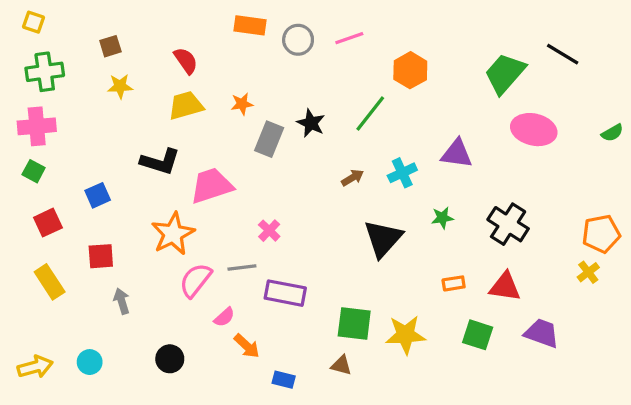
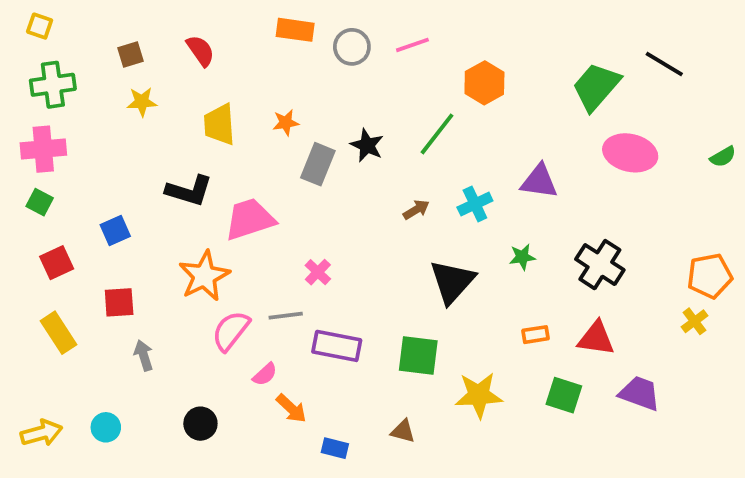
red semicircle: (186, 61) -> (200, 51), moved
yellow trapezoid: (186, 106) -> (219, 124), turned -78
green square: (354, 324) -> (418, 355), moved

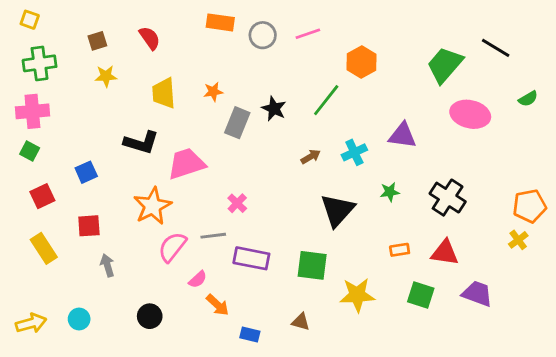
green semicircle: (723, 157) -> (528, 99), moved

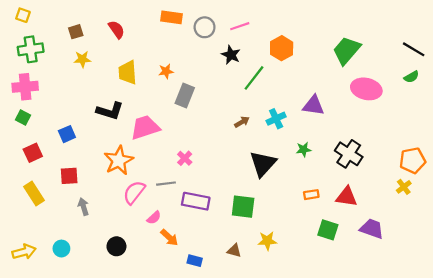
black line: (496, 48) -> (414, 49), moved
black star: (274, 109) -> (231, 55), moved
yellow star: (357, 295) -> (267, 241), moved, size x0.7

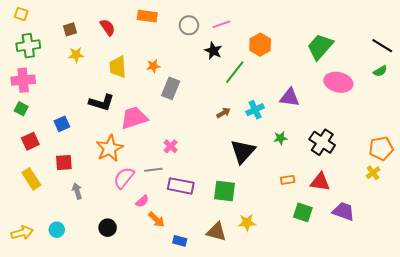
orange rectangle: (172, 17) -> (147, 16), moved
brown triangle: (234, 251) -> (216, 232), size x1.5

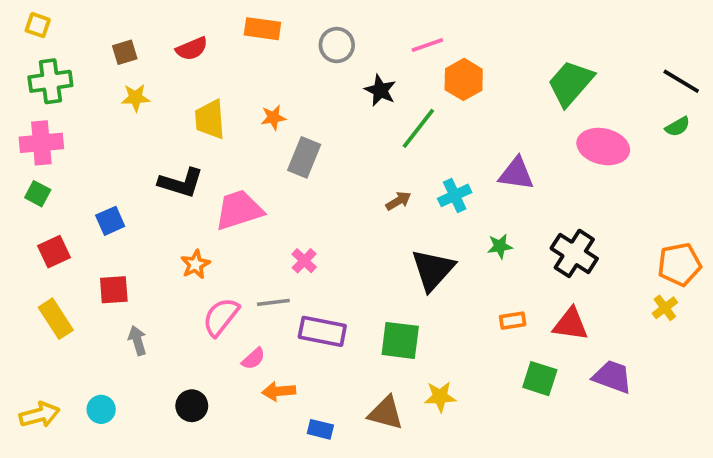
pink line: (221, 24) -> (427, 45), moved
red semicircle: (108, 27) -> (192, 49), turned 102
orange star: (110, 148) -> (195, 264), size x0.6
orange arrow: (156, 220) -> (279, 391), turned 132

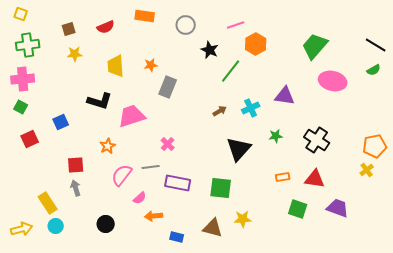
red square: (114, 290) -> (76, 165), moved
yellow rectangle: (56, 319) -> (48, 203), moved

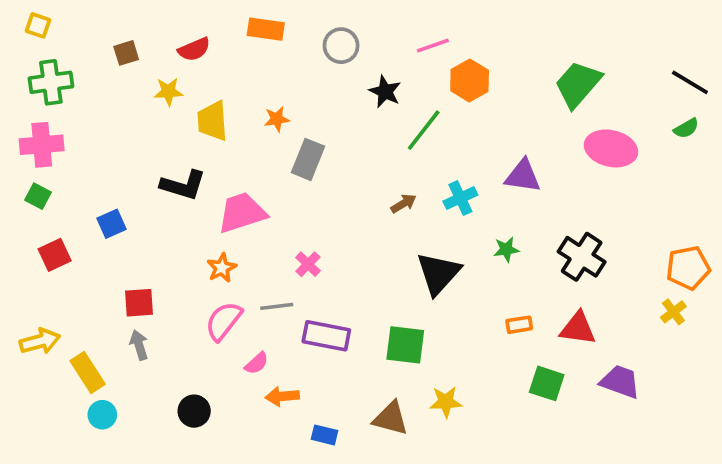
yellow star: (75, 54) -> (168, 92), moved
orange star: (108, 146) -> (222, 268), moved
yellow arrow: (22, 229) -> (40, 341), moved

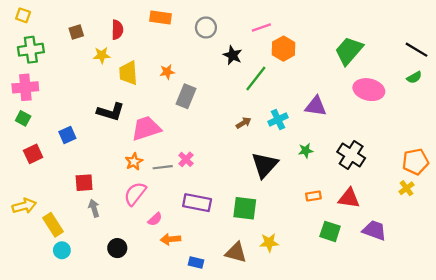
red semicircle: (194, 49) -> (117, 30), turned -66
gray line: (277, 306) -> (163, 167), moved
gray arrow: (139, 345) -> (94, 208), moved

